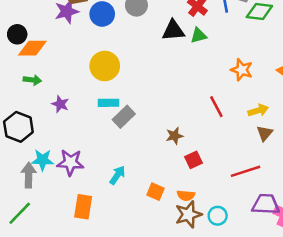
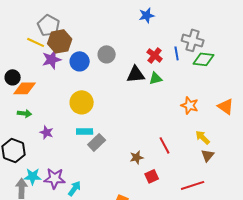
red line: (216, 107) -> (165, 145), moved
yellow arrow: (258, 110) -> (203, 137), turned -119
cyan arrow: (117, 175) -> (75, 188), moved

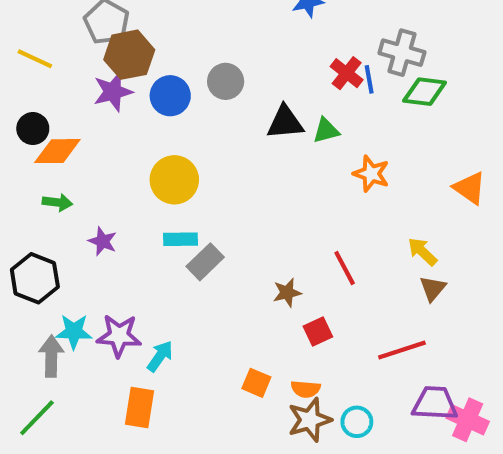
yellow line: (36, 42) -> (35, 59), moved
red cross: (155, 55) -> (347, 73), moved
orange star: (190, 105) -> (371, 174), moved

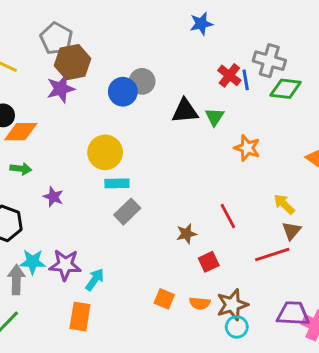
blue circle: (170, 96) -> (123, 92), moved
green triangle: (326, 131) -> (215, 117), turned -42
cyan rectangle: (180, 239) -> (117, 183), moved
red line: (402, 350) -> (272, 254), moved
brown star: (310, 420) -> (232, 305), moved

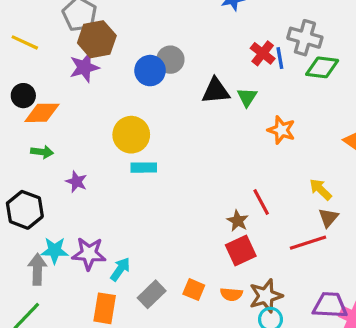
gray rectangle: (127, 212) -> (152, 294), moved
brown star: (186, 234) -> (238, 221), moved, turned -30
red square: (209, 262) -> (241, 250), size x1.4

